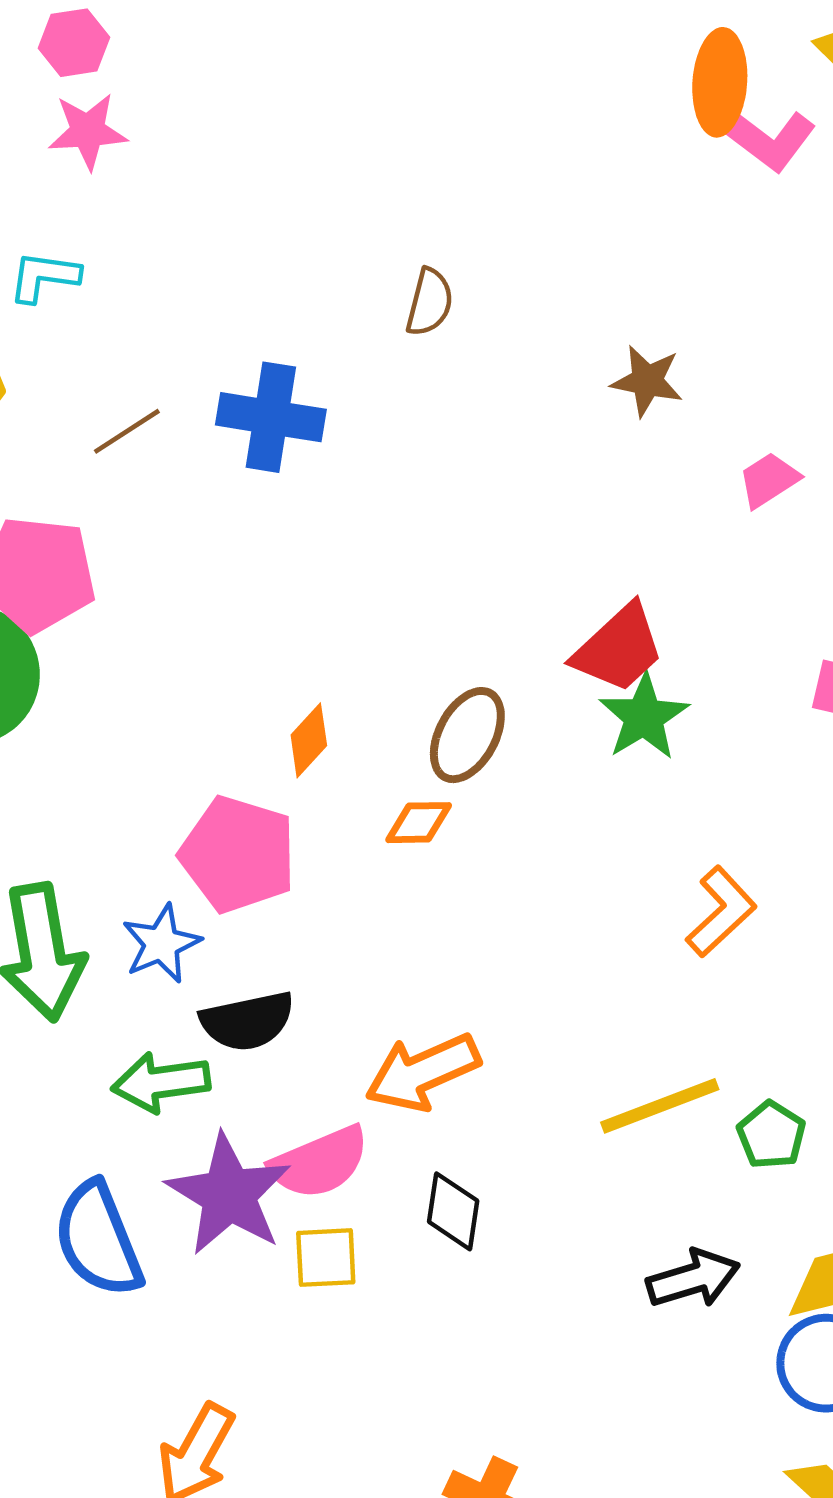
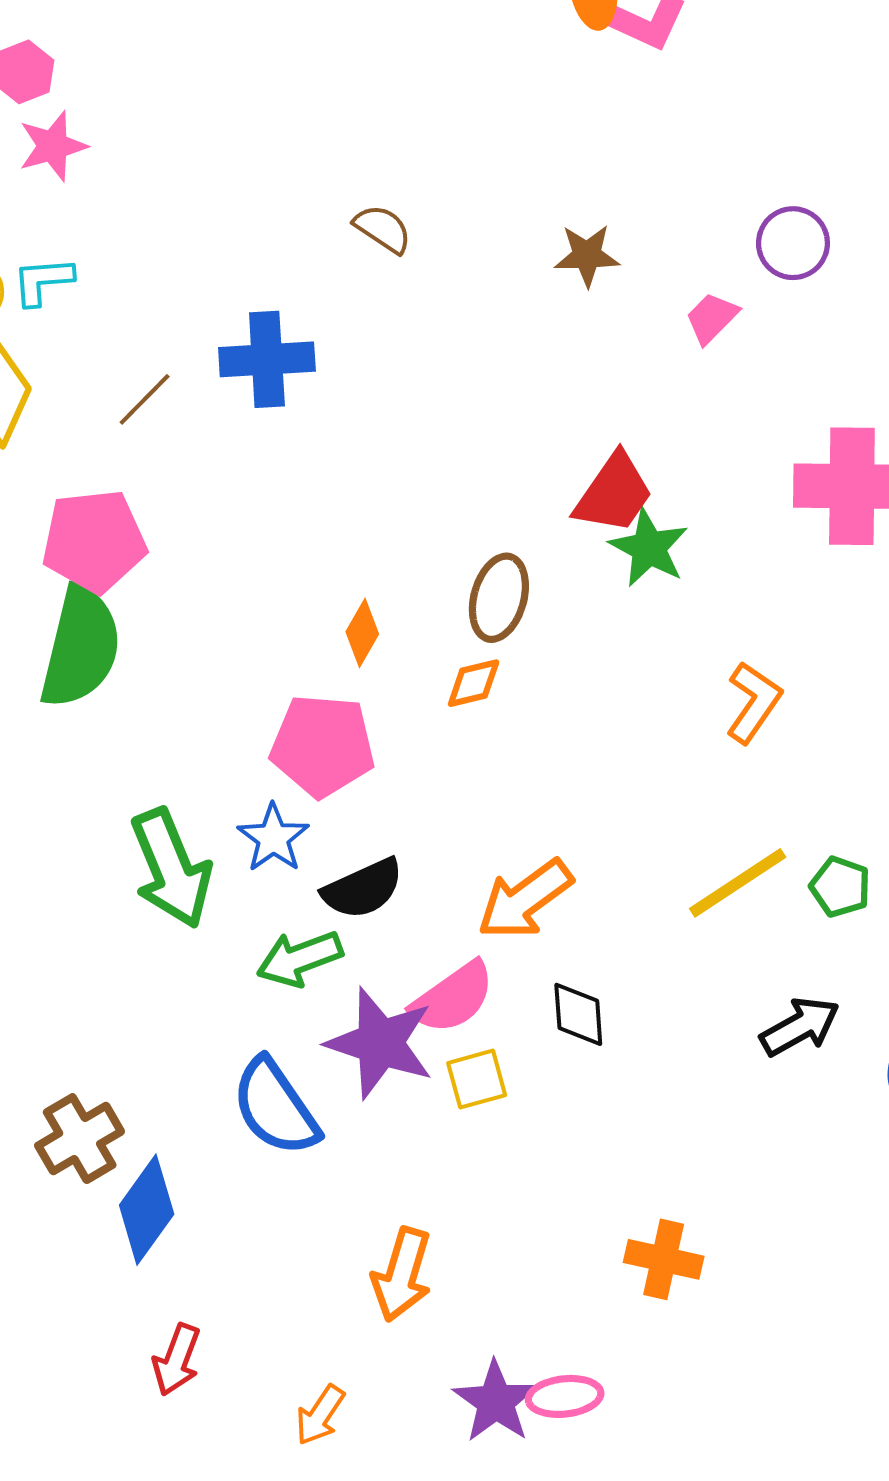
brown semicircle: (430, 302) -> (383, 229), turned -58

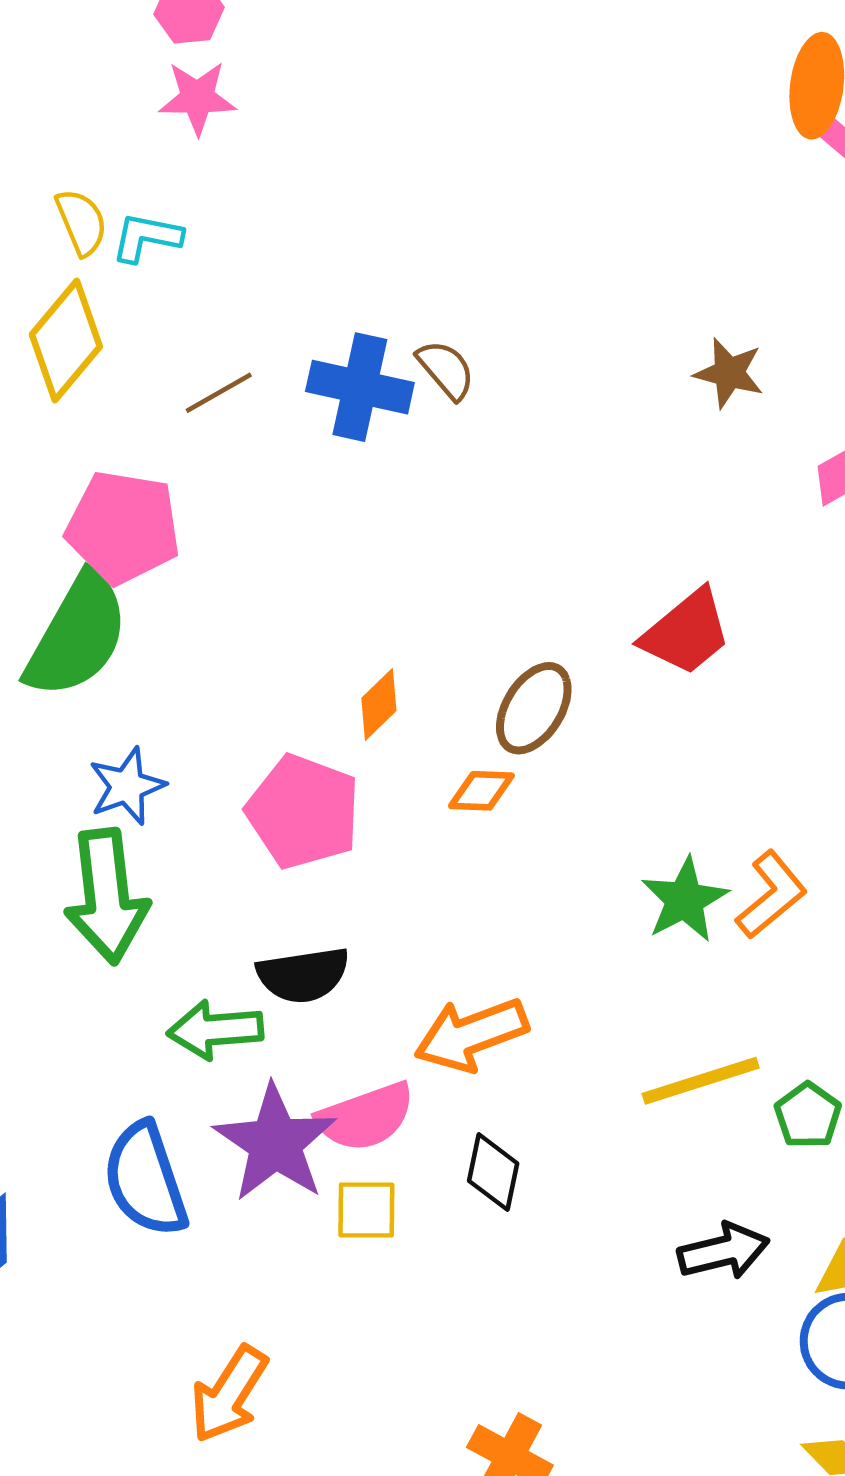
brown semicircle: (383, 229) -> (446, 370), moved
green star: (649, 548) -> (685, 900), moved
blue star: (273, 838) -> (127, 786), moved

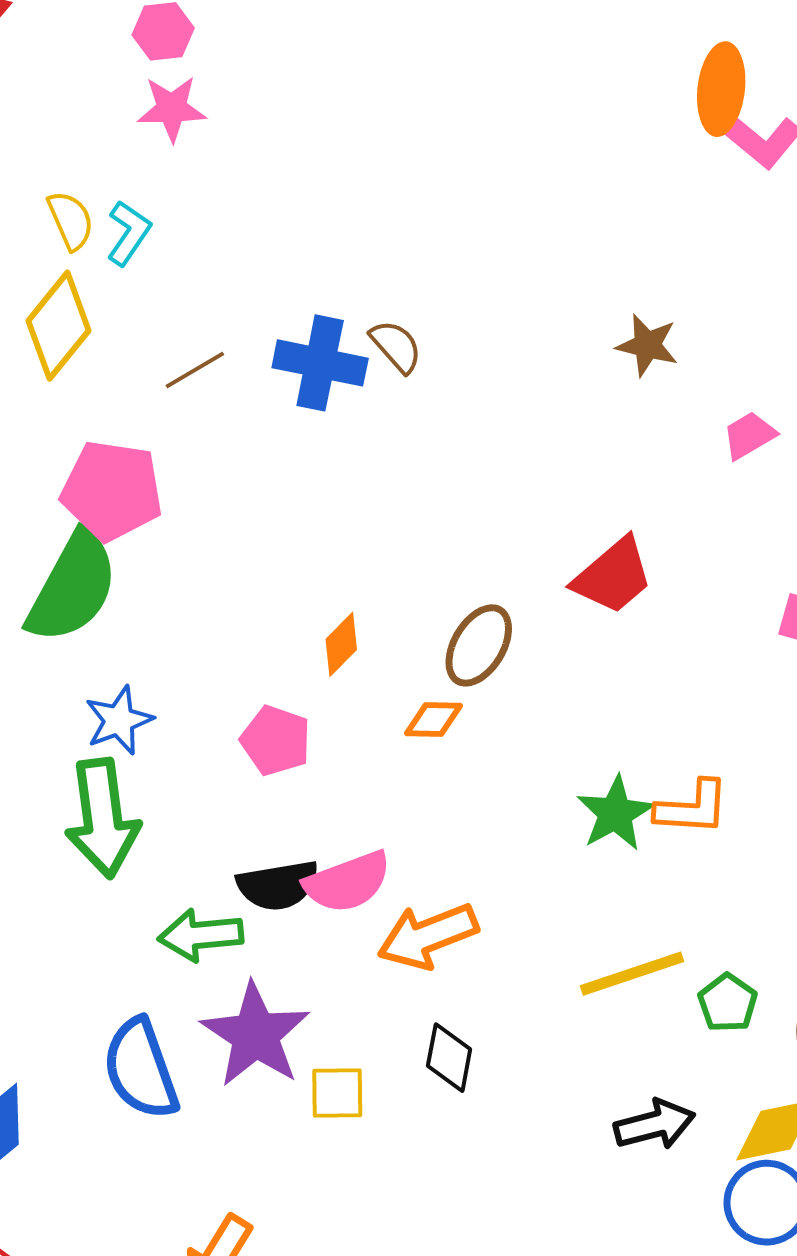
cyan L-shape: (147, 237) -> (129, 233), turned 114
pink pentagon: (303, 812) -> (276, 740), size x0.7
orange L-shape: (771, 895) -> (692, 808), turned 44
pink semicircle: (365, 1117) -> (347, 882), moved

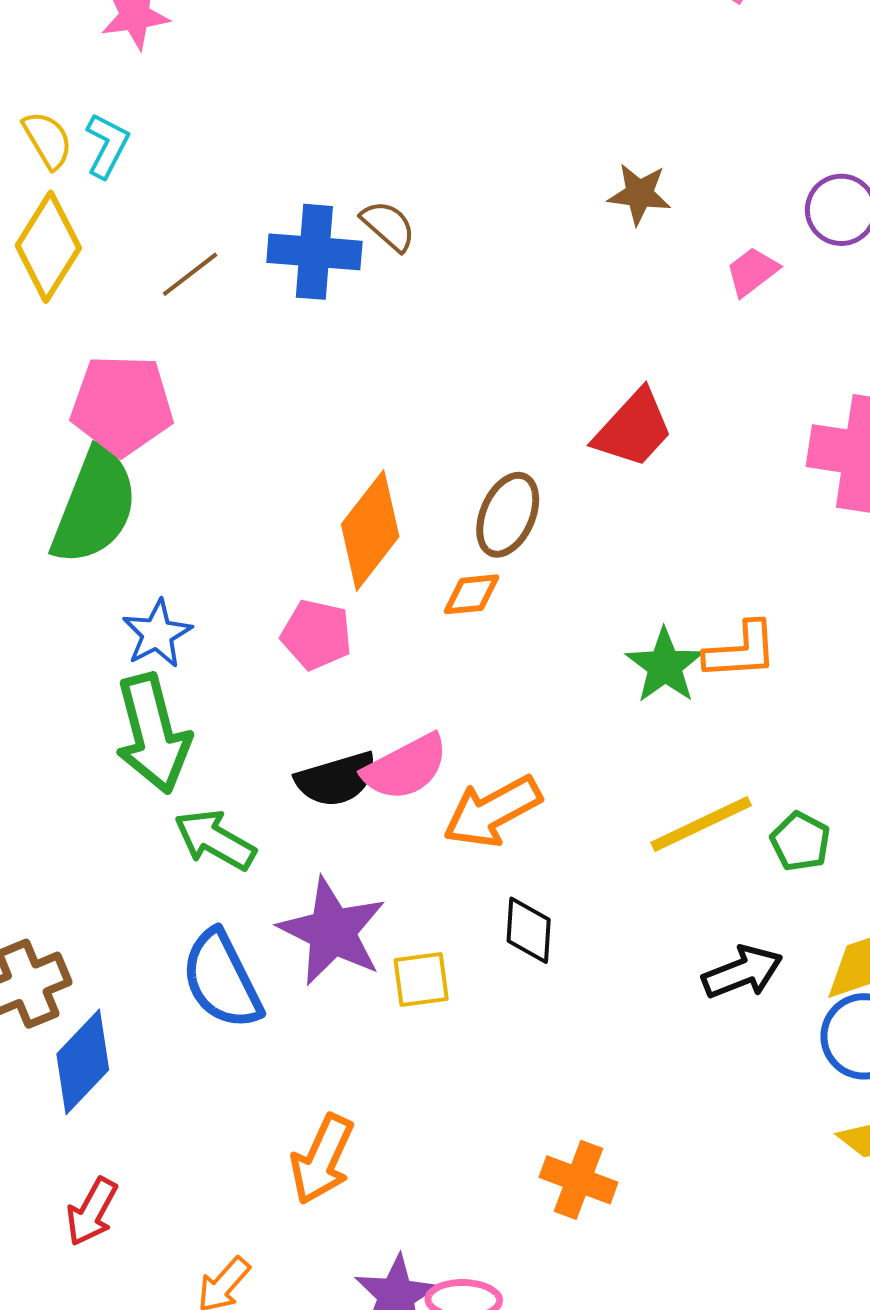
orange diamond: (341, 644) -> (370, 530), size x1.8
green arrow: (201, 935) -> (215, 840), moved, turned 42

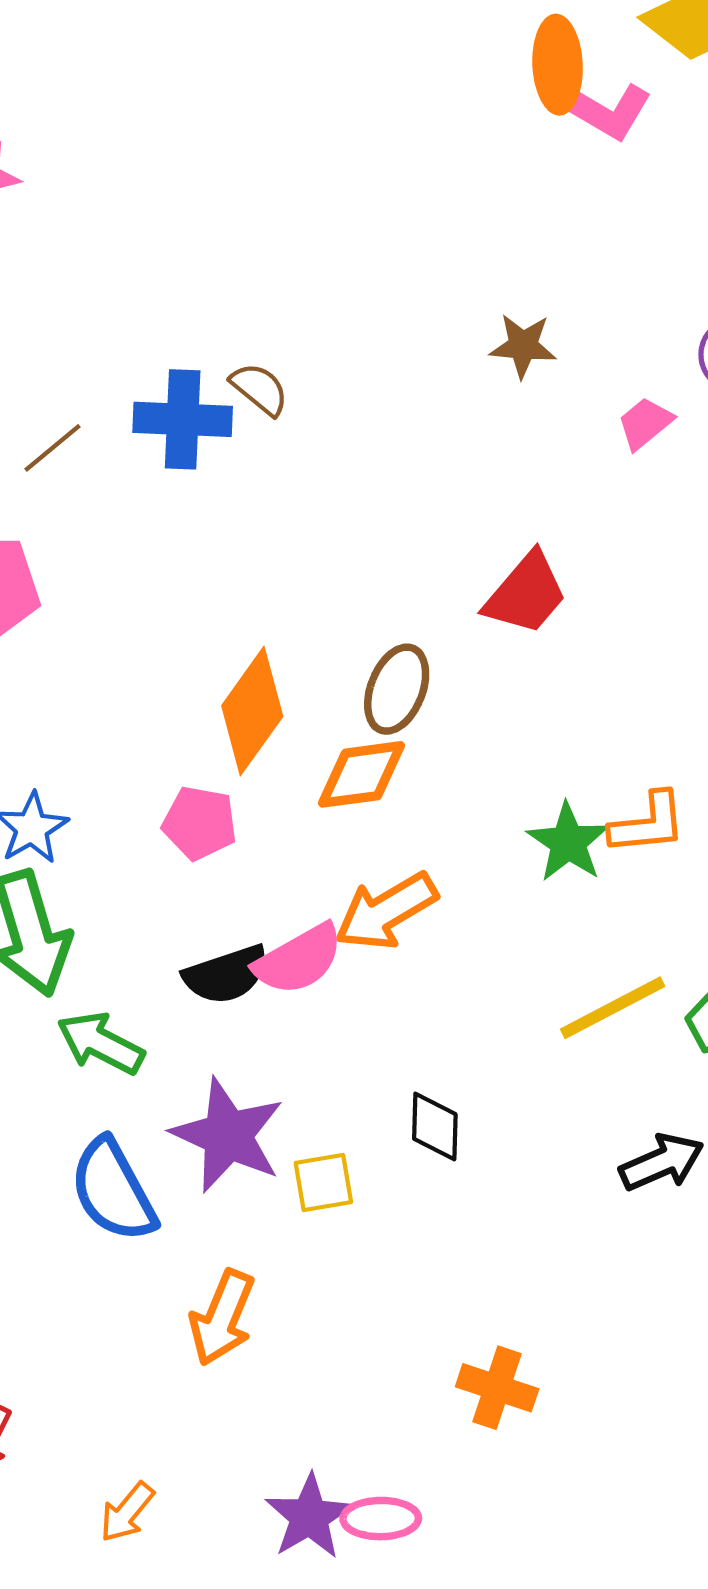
orange diamond: (471, 594) -> (362, 774), size x1.5
orange arrow: (492, 811) -> (386, 911), moved
orange arrow: (322, 1159) -> (222, 1318), moved

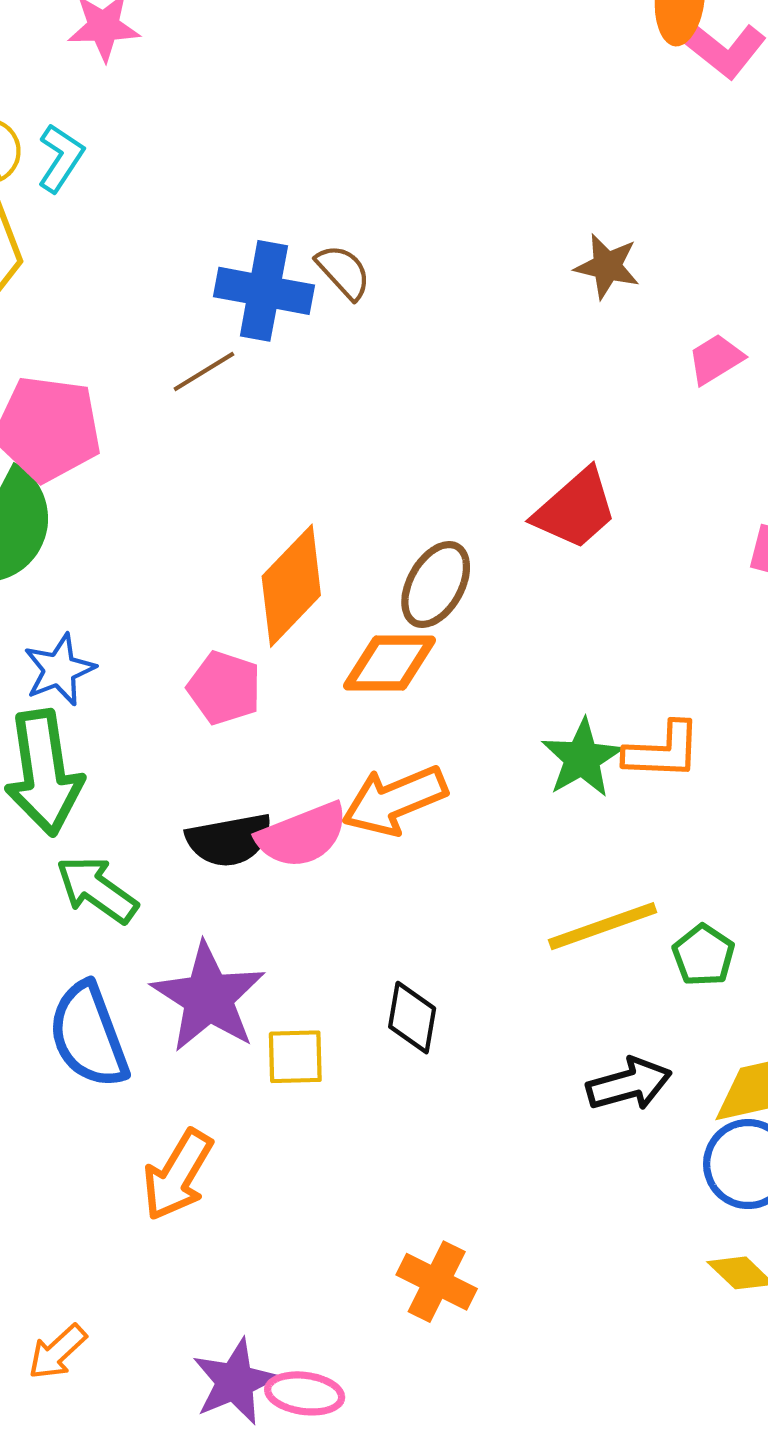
brown line: (52, 448) -> (204, 371), moved

